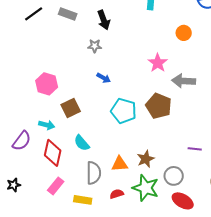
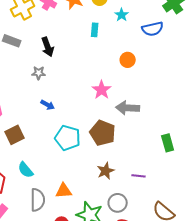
brown star: (146, 159) -> (106, 171), moved

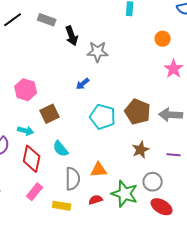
black arrow: (48, 47) -> (72, 36), moved
gray star: (39, 73) -> (98, 52), moved, size x1.5
pink star: (102, 90) -> (174, 69), moved
blue arrow: (48, 105) -> (83, 84), turned 112
gray arrow: (128, 108) -> (171, 115), moved

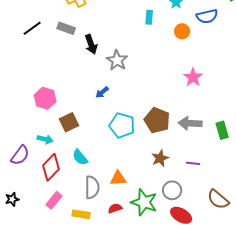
orange circle: (163, 39) -> (182, 31), moved
gray star: (98, 52) -> (117, 60), turned 30
red diamond: (32, 159) -> (51, 167), turned 32

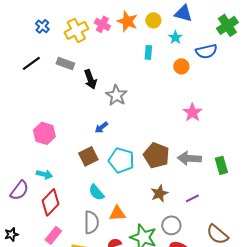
brown square: (69, 122) -> (88, 156), moved
cyan semicircle: (80, 157) -> (96, 192), moved
purple line: (193, 163) -> (192, 198), turned -32

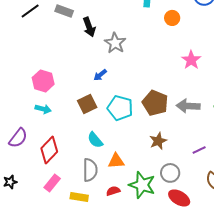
orange circle: (181, 66) -> (172, 18), moved
cyan arrow: (44, 174) -> (43, 109), moved
purple line: (192, 198) -> (199, 150), moved

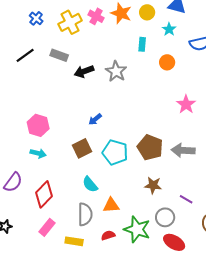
black arrow: (89, 27) -> (84, 71), turned 90
gray star: (115, 43) -> (116, 71), moved
brown star: (158, 141) -> (153, 185), turned 30
purple line: (199, 150) -> (186, 199), moved, turned 56

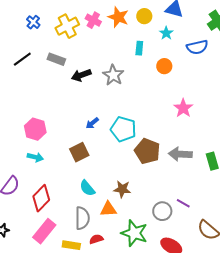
cyan pentagon: (115, 152) -> (123, 129), moved
brown star: (153, 185) -> (122, 189), moved
gray circle: (165, 217) -> (162, 211), moved
pink rectangle: (47, 227) -> (44, 231), size x1.4
red semicircle: (108, 235) -> (96, 239), moved

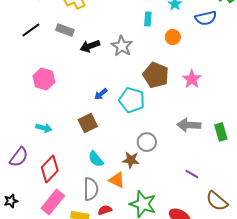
pink hexagon: (35, 129) -> (44, 79), moved
brown pentagon: (147, 151) -> (156, 75), moved
orange triangle: (108, 209) -> (117, 180), turned 30
gray circle: (162, 211) -> (147, 142), moved

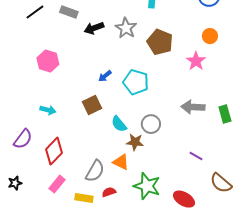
orange circle: (173, 37) -> (210, 36), moved
brown pentagon: (156, 75) -> (160, 42), moved
cyan semicircle: (96, 159) -> (119, 124), moved
gray semicircle: (91, 189) -> (95, 171), turned 30
pink rectangle: (53, 202) -> (57, 184), size x0.7

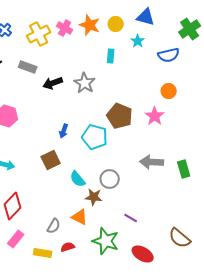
brown pentagon: (160, 42) -> (120, 116), moved
blue arrow: (105, 76) -> (64, 131), turned -32
purple line: (196, 156) -> (131, 218), moved
gray semicircle: (95, 171) -> (54, 226), size x0.7

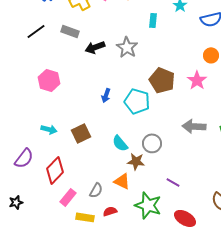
brown square: (51, 160) -> (81, 133), moved
pink rectangle: (16, 239) -> (68, 197), moved

